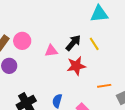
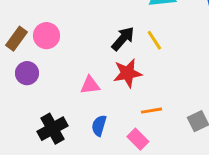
pink triangle: (51, 51) -> (90, 85), moved
orange line: (104, 86) -> (151, 111), moved

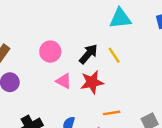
pink circle: (46, 36) -> (50, 52), moved
pink triangle: (90, 85) -> (64, 81), moved, turned 35

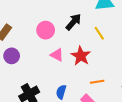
black arrow: (88, 54) -> (73, 22), moved
red star: (92, 82) -> (81, 56), turned -30

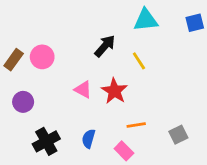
pink circle: (46, 30) -> (42, 57), moved
purple circle: (12, 56) -> (23, 102), moved

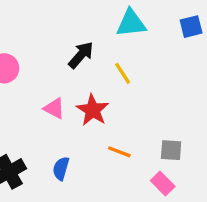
orange line: (136, 125) -> (119, 152), turned 30
gray square: (178, 135) -> (171, 150), moved, turned 30
pink rectangle: (124, 151) -> (163, 183), moved

